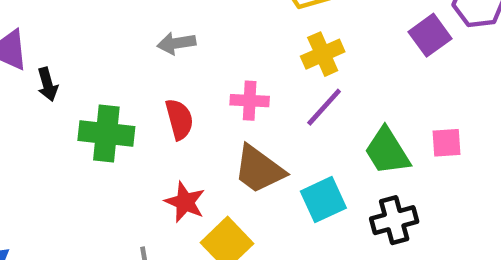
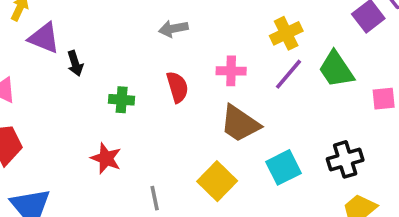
green cross: (106, 133) -> (122, 100), size x0.6
green trapezoid: (387, 151) -> (336, 69), moved
cyan square: (323, 200) -> (283, 167), moved
red star: (185, 202) -> (106, 158), moved

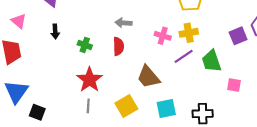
gray arrow: (173, 29) -> (123, 23), moved
black arrow: (75, 63) -> (55, 31), moved
pink cross: (231, 71) -> (163, 36), moved
red star: (106, 158) -> (89, 80), moved, size x1.4

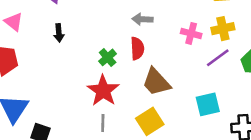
green cross: (85, 45) -> (108, 57), moved, turned 32
brown trapezoid: (148, 77) -> (156, 82), moved
cyan square: (166, 109) -> (208, 104), moved

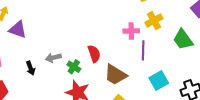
gray arrow: (142, 19) -> (53, 58), moved
black arrow: (59, 33) -> (31, 68), moved
purple line: (218, 58) -> (143, 50), moved, turned -36

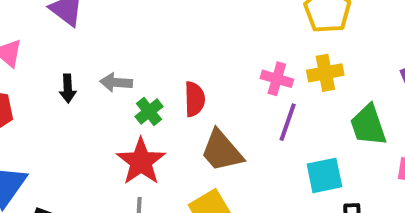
cyan square: (159, 80) -> (324, 175), moved

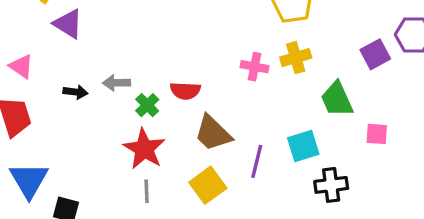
black arrow: (68, 88) -> (75, 92), turned -75
red semicircle: (195, 99) -> (185, 91), turned 100
purple line: (288, 122) -> (257, 161), moved

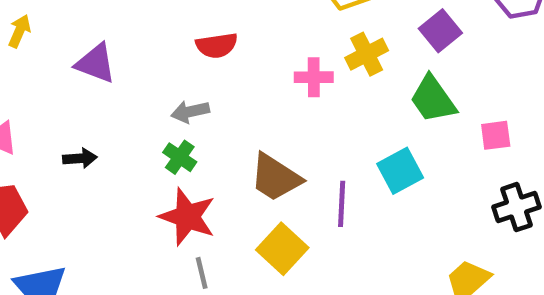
purple triangle: (68, 24) -> (96, 63), moved
purple square: (375, 54) -> (440, 31), moved
gray arrow: (117, 83) -> (190, 112), moved
red semicircle: (185, 91) -> (217, 45), moved
black cross: (331, 185) -> (516, 207), moved

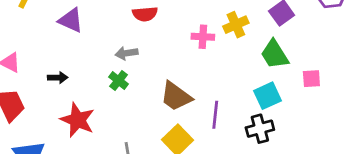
cyan square: (400, 171) -> (268, 96), moved
black cross: (516, 207) -> (260, 129), moved
red star: (187, 217) -> (78, 120), moved

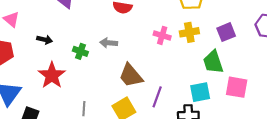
gray arrow: (127, 53) -> (109, 43), moved
pink square: (311, 79) -> (237, 87), size x1.5
green cross: (119, 81) -> (80, 51), moved, turned -32

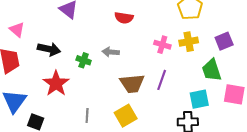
black arrow: (45, 40) -> (49, 49), size x1.5
brown trapezoid: (131, 76) -> (132, 84), turned -55
purple line: (157, 97) -> (162, 80), moved

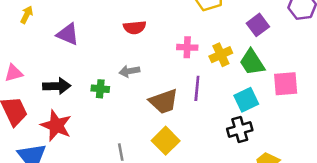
pink triangle: (17, 30) -> (14, 73), turned -42
yellow cross: (189, 42) -> (221, 55), moved
red star: (56, 83) -> (56, 126), moved

